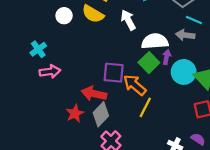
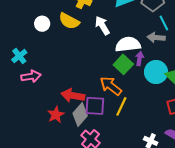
cyan line: (194, 20) -> (164, 23), turned 42
purple square: (114, 73) -> (95, 106), moved

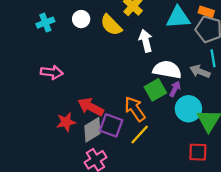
cyan cross: (19, 56) -> (45, 23), moved

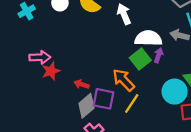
red arrow: (91, 107) -> (82, 84), size x0.6
cyan circle: (188, 109) -> (175, 92), moved
red star: (66, 122) -> (51, 71), moved

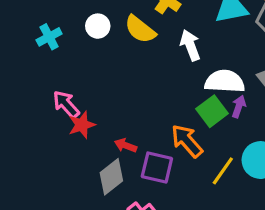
pink arrow: (40, 57) -> (66, 104), turned -132
yellow line: (132, 103) -> (223, 171), moved
gray diamond: (86, 106) -> (111, 177), moved

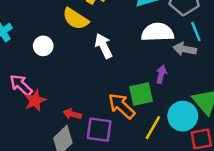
white circle: (98, 26) -> (43, 46), moved
white arrow: (190, 45) -> (104, 46), moved
white semicircle: (225, 81) -> (158, 32), moved
green square: (212, 111) -> (141, 94), moved, turned 30

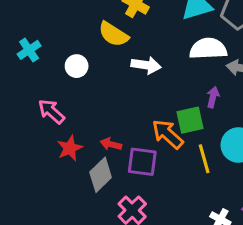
white arrow: (104, 46) -> (146, 65), turned 125
red star: (35, 101) -> (70, 148), moved
yellow line: (153, 128) -> (204, 159), turned -45

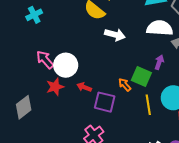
white circle: (77, 66) -> (66, 65), moved, size x1.5
green square: (190, 120) -> (141, 77), turned 30
orange arrow: (168, 134) -> (125, 85), size x0.6
gray diamond: (101, 175) -> (24, 107), moved

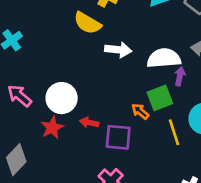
white semicircle: (160, 28) -> (164, 58), moved
pink arrow: (45, 60) -> (19, 96), moved
green square: (141, 77) -> (160, 98), turned -36

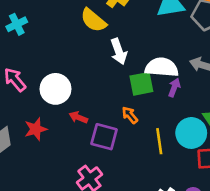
white arrow: (118, 50) -> (119, 51), turned 55
green square: (160, 98) -> (141, 84), moved
red star: (52, 128) -> (36, 129), moved

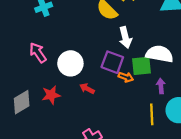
purple arrow: (174, 88) -> (161, 86), moved, turned -32
orange arrow: (130, 115) -> (126, 77), moved, turned 144
purple square: (104, 137) -> (112, 62), moved

